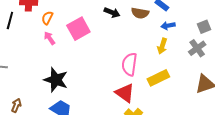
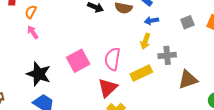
pink square: (78, 29) -> (78, 61), moved
gray cross: (197, 48) -> (167, 55), moved, turned 30
red triangle: (125, 93) -> (108, 88), turned 40

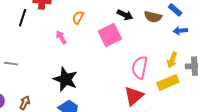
orange semicircle: (31, 12) -> (78, 17), moved
yellow arrow: (145, 41) -> (172, 60), moved
pink square: (78, 61) -> (110, 35), moved

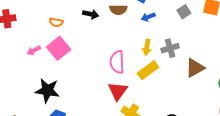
orange semicircle: (78, 17) -> (56, 22), moved, turned -96
pink square: (110, 35) -> (59, 48), moved
pink arrow: (61, 37) -> (34, 50), turned -72

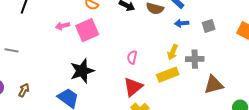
gray square: (184, 12) -> (209, 26), moved
pink semicircle: (117, 62) -> (132, 57), moved, size x0.6
black star: (47, 90) -> (82, 71), moved, turned 30

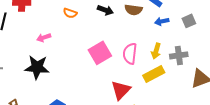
pink square: (87, 30) -> (100, 53), moved
pink semicircle: (132, 57) -> (130, 54), moved, size x1.5
black star: (82, 71) -> (37, 67), moved, turned 30

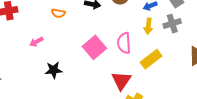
yellow arrow: (156, 51) -> (148, 26), moved
gray cross: (179, 55) -> (172, 24), moved
black star: (37, 67) -> (54, 70), moved, size x0.7

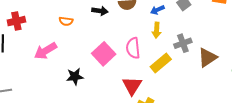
gray cross: (172, 24) -> (183, 43), moved
pink arrow: (36, 42) -> (45, 51), size x1.6
black star: (54, 70) -> (75, 77), moved

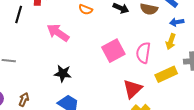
pink arrow: (45, 51) -> (58, 33), turned 50
black star: (75, 77) -> (63, 73), moved

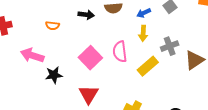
black star: (63, 73) -> (54, 75), moved
red triangle: (133, 89) -> (89, 94), moved

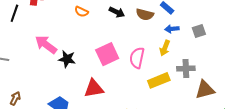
pink arrow: (32, 55) -> (46, 45), moved
red triangle: (89, 94) -> (94, 88), turned 30

